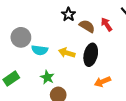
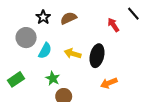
black star: (68, 14) -> (43, 17), moved
brown semicircle: (87, 26) -> (69, 18), moved, turned -56
cyan semicircle: (40, 50) -> (45, 51), turned -70

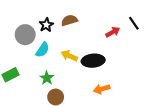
black star: (43, 17) -> (46, 25), moved
red arrow: (113, 25) -> (113, 32), turned 88
black ellipse: (97, 56) -> (93, 61), turned 65

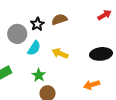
red arrow: (113, 32) -> (104, 15), moved
black ellipse: (93, 61) -> (101, 54), moved

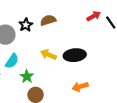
cyan semicircle: (34, 48) -> (12, 61), moved
black ellipse: (101, 54) -> (75, 55), moved

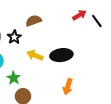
black star: (26, 25) -> (14, 37), moved
orange arrow: (80, 87) -> (68, 87), turned -56

